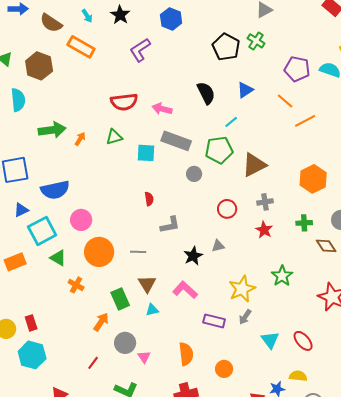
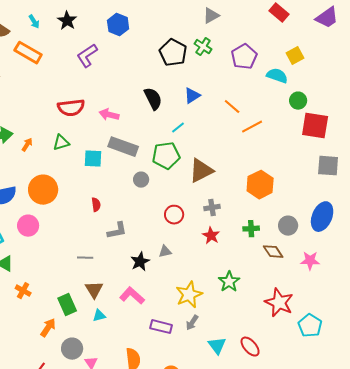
purple pentagon: (297, 69) -> (244, 57), moved, turned 30
orange circle: (99, 252) -> (43, 190), moved

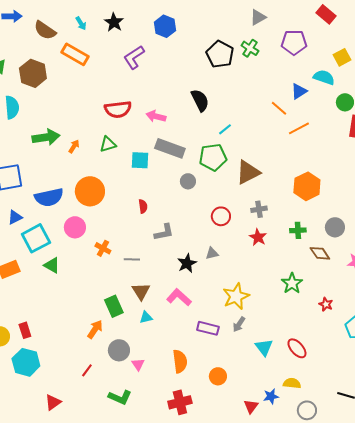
purple pentagon: (244, 57) -> (294, 42), moved, turned 30
blue triangle: (192, 96) -> (299, 91), moved
green star: (229, 282) -> (292, 283), moved
orange cross: (23, 291) -> (103, 248), moved
red star: (279, 303) -> (326, 304), size x0.5

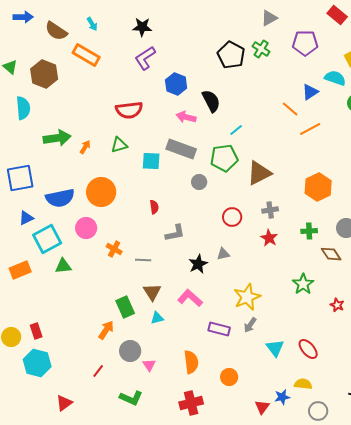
black star: (114, 22) -> (142, 27), moved, turned -30
blue hexagon: (165, 26) -> (176, 84), moved
pink arrow: (156, 116) -> (186, 117), moved
green triangle: (52, 265) -> (63, 266), turned -36

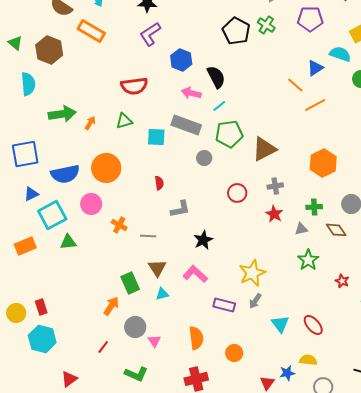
cyan line: (236, 130) -> (219, 106), moved
gray triangle: (223, 254) -> (301, 229), moved

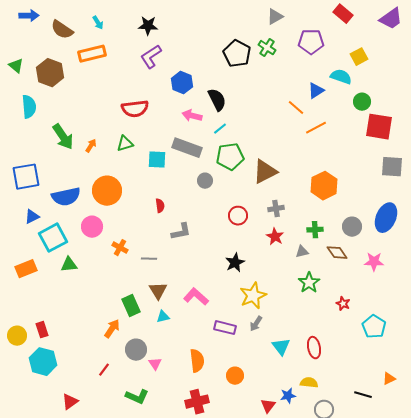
orange rectangle: (91, 31) -> (92, 54), turned -44
green arrow: (62, 114) -> (63, 137), turned 64
black star: (203, 240) -> (235, 263), moved
red ellipse: (313, 325) -> (314, 348), turned 30

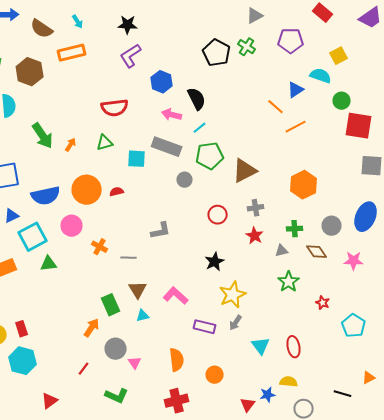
red semicircle: (160, 206) -> (117, 192), moved, turned -96

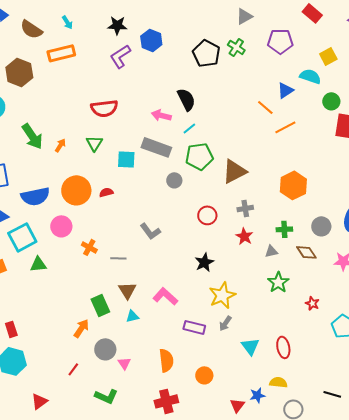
blue hexagon: (162, 82) -> (151, 40), moved
green triangle: (105, 143) -> (94, 143), turned -42
gray L-shape: (161, 231) -> (150, 231), turned 65

